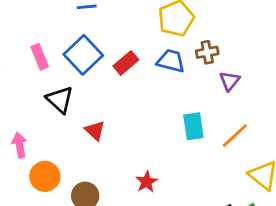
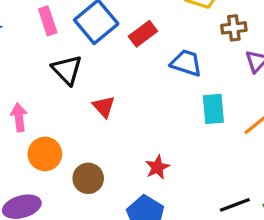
blue trapezoid: (171, 61) -> (186, 63), moved

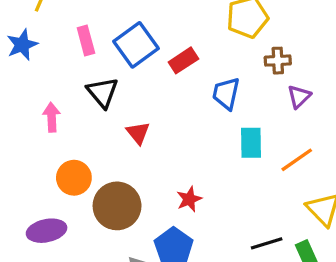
blue trapezoid: (186, 63) -> (226, 93), turned -100
pink arrow: (19, 117) -> (52, 117), moved
brown circle: (88, 178) -> (117, 206), size x1.5

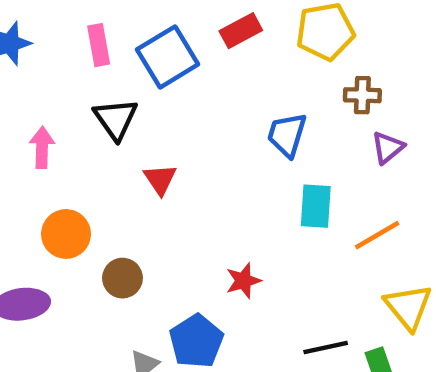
red rectangle: (183, 60) -> (241, 31), moved
red star: (189, 199) -> (243, 281), moved
brown circle: (117, 206) -> (122, 278), size x0.6

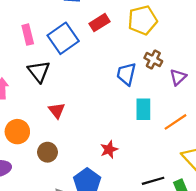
brown cross: (362, 95) -> (153, 59), moved, turned 30
red triangle: (160, 179) -> (57, 110), moved

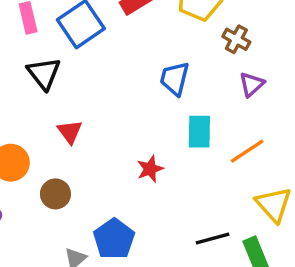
brown cross: (153, 59) -> (236, 39), moved
red star: (109, 150) -> (150, 169), moved

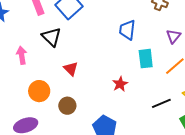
purple triangle: (252, 84) -> (173, 36), moved
black line: (213, 239) -> (161, 103), moved

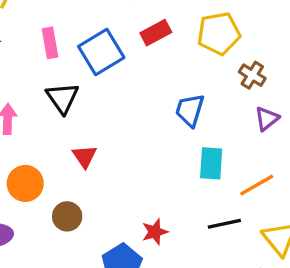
purple triangle: (173, 36) -> (267, 119), moved
red star: (120, 84) -> (155, 232), moved
black line: (161, 103) -> (224, 224), moved

